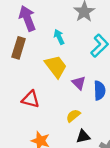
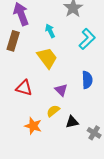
purple triangle: (79, 83) -> (61, 90), moved
yellow semicircle: (73, 116) -> (53, 111), moved

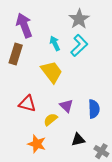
cyan L-shape: (87, 39) -> (79, 45), moved
blue semicircle: (87, 80) -> (94, 109), moved
yellow semicircle: (53, 111) -> (51, 120), moved

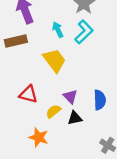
brown rectangle: (16, 54) -> (16, 41), turned 60
black triangle: (78, 140) -> (75, 118), moved

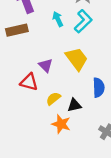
yellow trapezoid: (54, 60) -> (77, 59), moved
purple triangle: (70, 97) -> (46, 65), moved
orange star: (39, 137) -> (61, 124), moved

